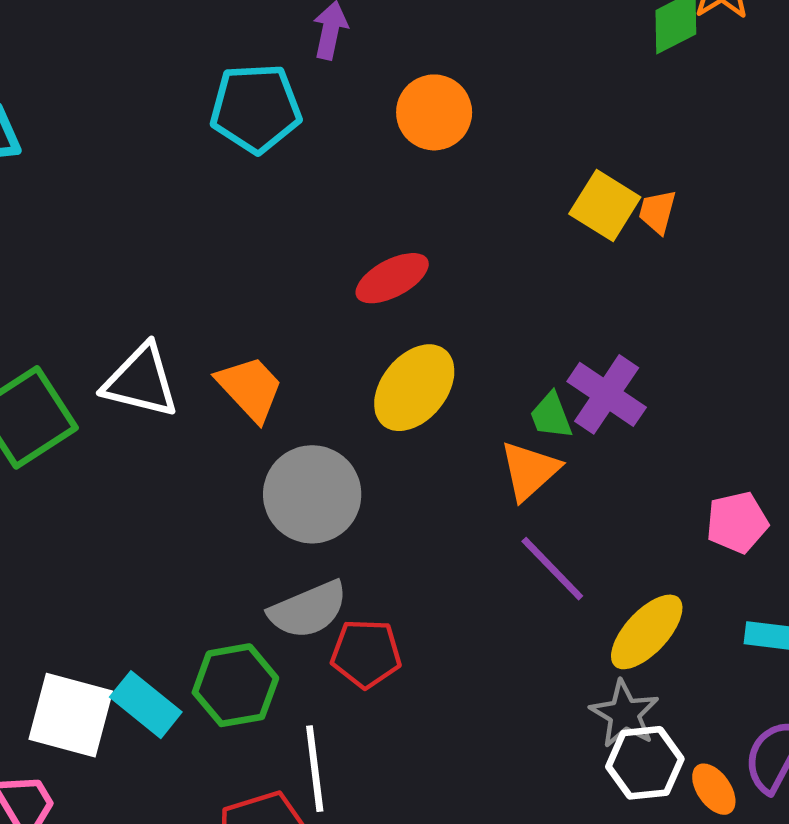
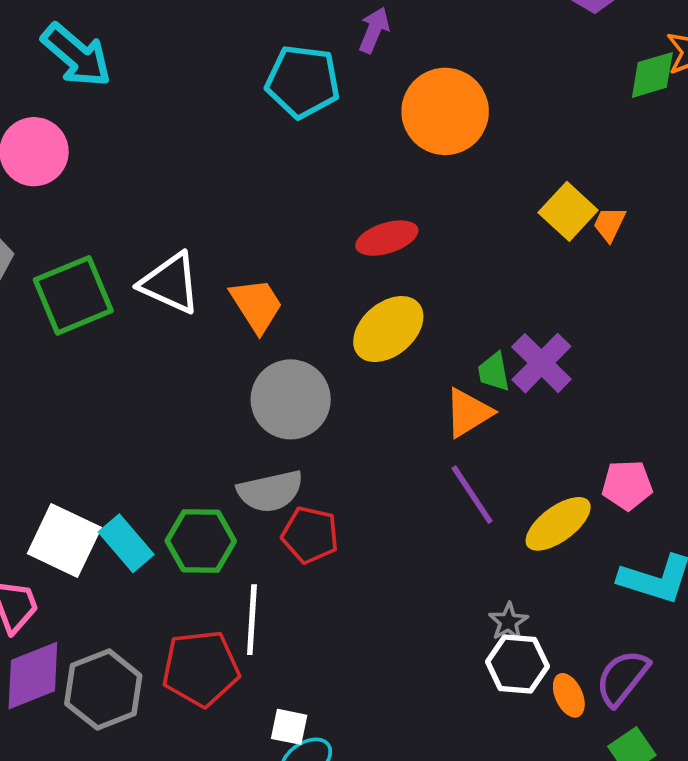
orange circle: (434, 112) -> (445, 111), size x1.4
yellow ellipse: (647, 632) -> (558, 524), moved
gray star: (624, 714) -> (508, 622), size x0.7

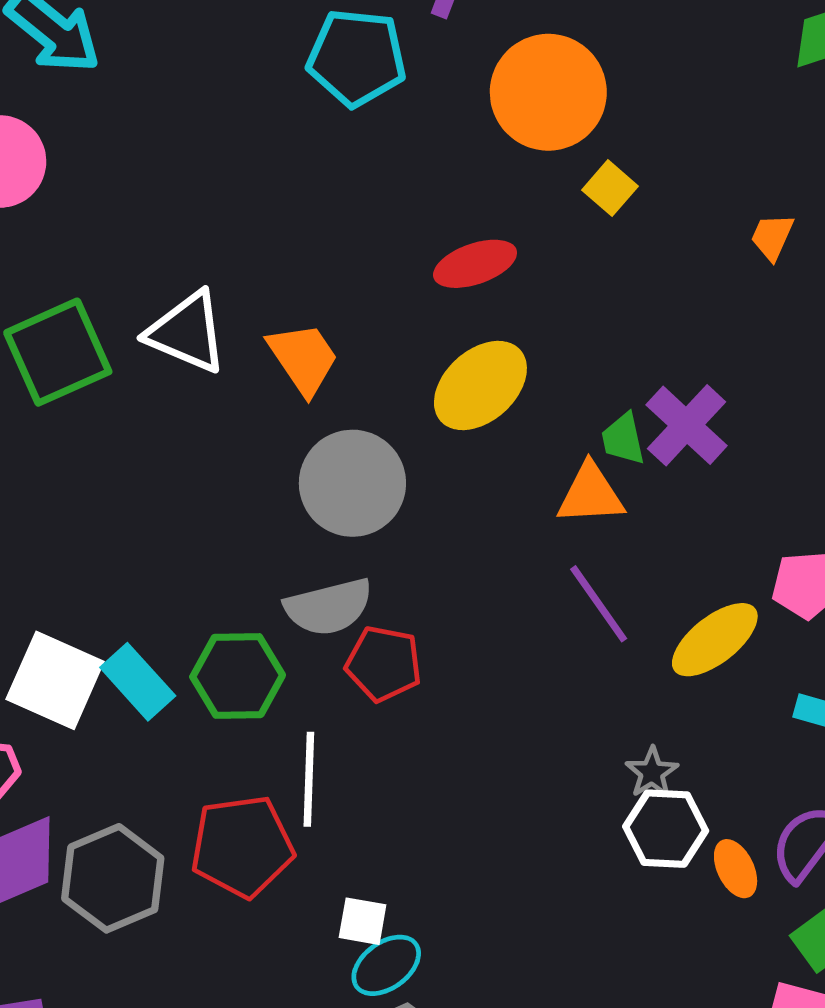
yellow square: (568, 211) -> (610, 188), moved, size x0.7
orange triangle: (468, 413) -> (591, 494), turned 30

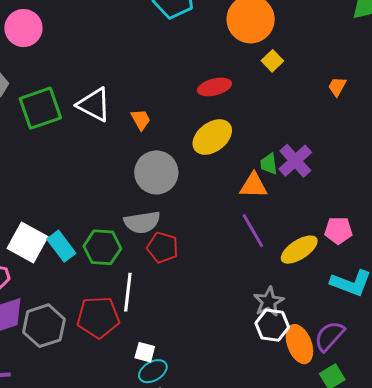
orange trapezoid: (303, 358) -> (141, 120), size x0.7
gray star: (652, 772) -> (269, 302), size x1.4
orange ellipse: (736, 869) -> (299, 344), size x1.6

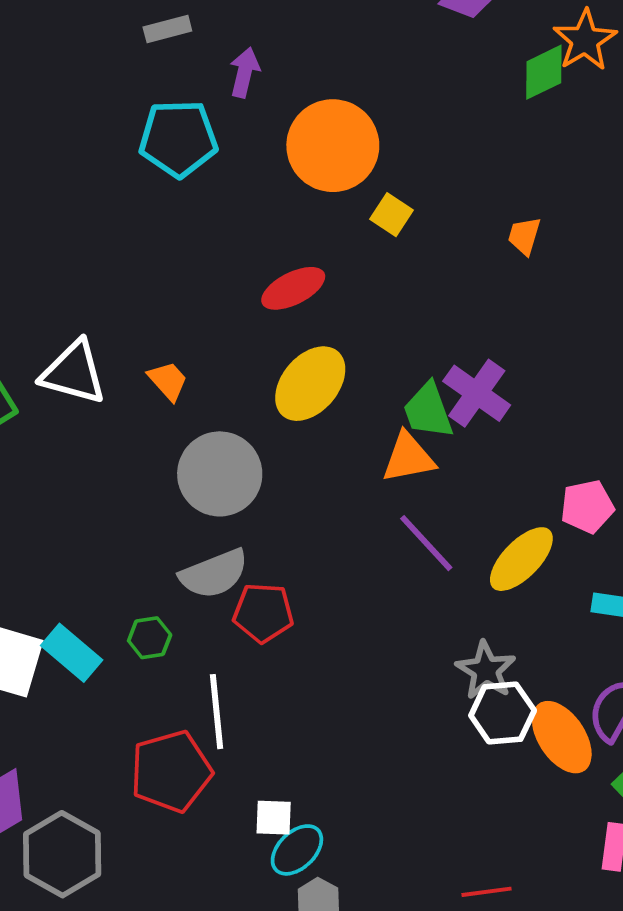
green trapezoid: (269, 164) -> (428, 411), size x1.4
green hexagon: (102, 247) -> (150, 638), size x0.6
gray hexagon: (44, 326) -> (62, 854), moved

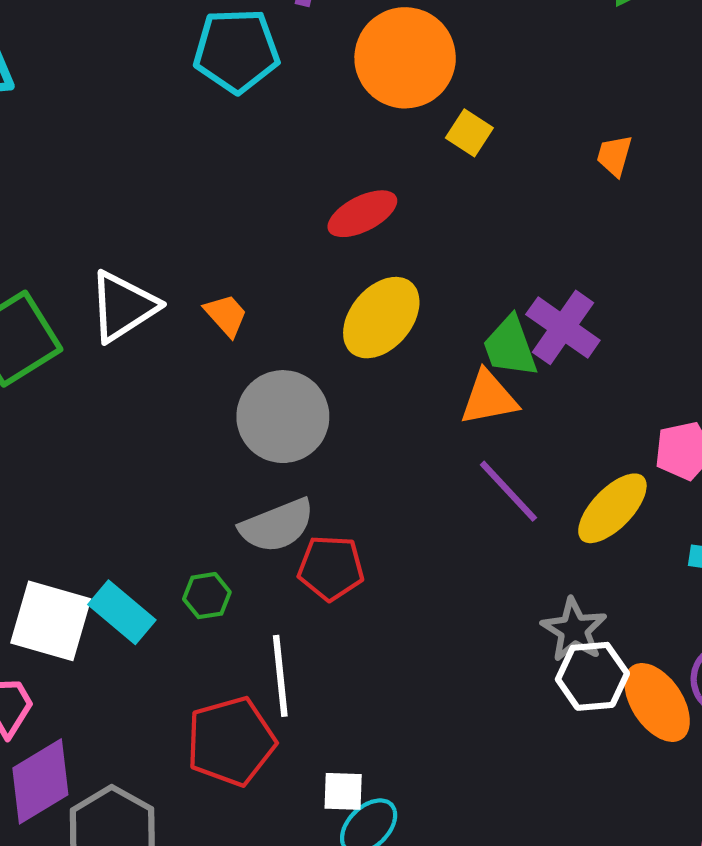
white triangle: (74, 372) -> (123, 306), turned -48

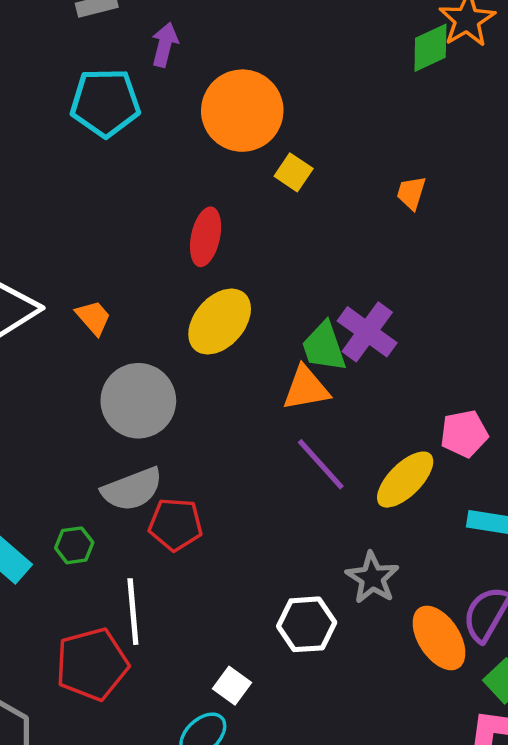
red ellipse: (362, 214) -> (206, 237), turned -52
white hexagon: (592, 676) -> (307, 624), moved
white square: (343, 791) -> (232, 686), moved, turned 33

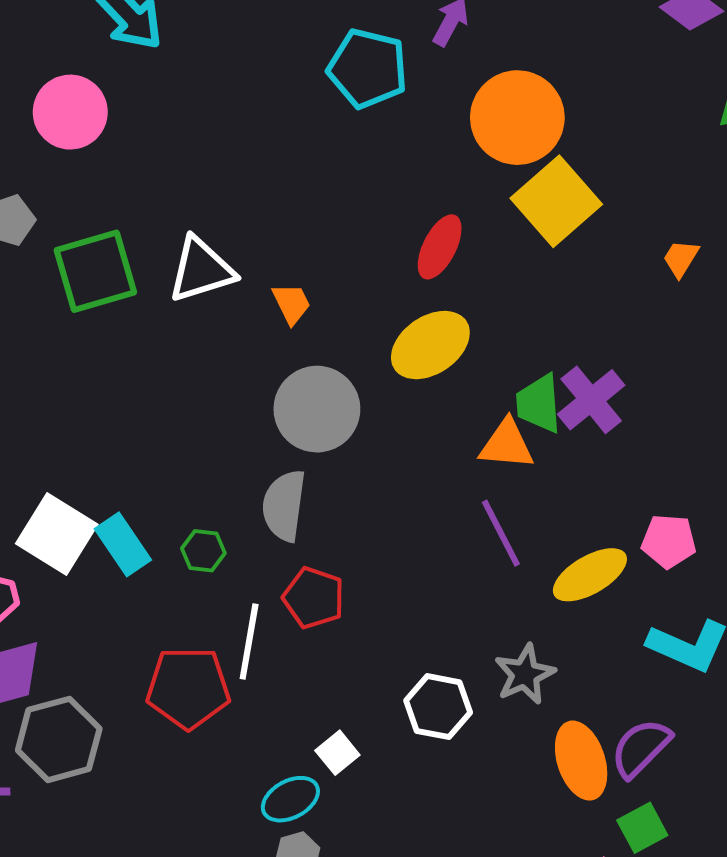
yellow square: (294, 172) -> (556, 201), size x2.0
gray semicircle: (132, 489) -> (284, 506), turned 104
red pentagon: (175, 524) -> (314, 598), moved

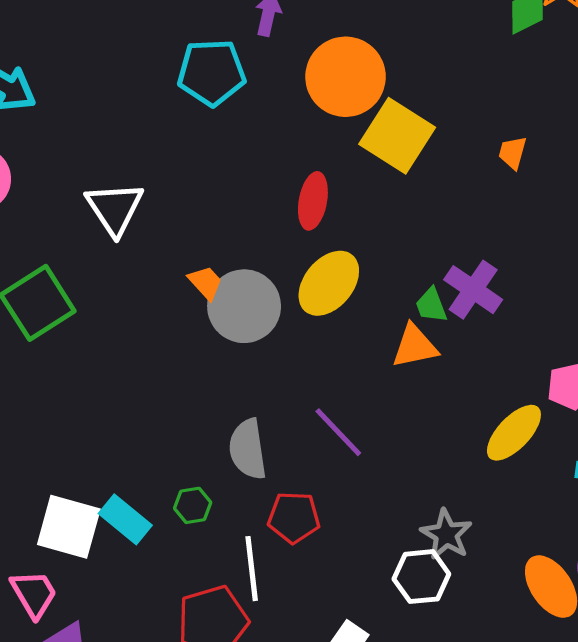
white triangle: (201, 270) -> (115, 208), moved, turned -30
green trapezoid: (539, 404) -> (431, 305), size x0.7
gray circle: (317, 409) -> (244, 306), moved
purple line: (501, 533) -> (338, 432), moved
gray star: (525, 674) -> (446, 534), moved

